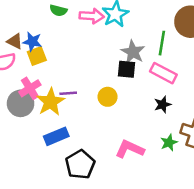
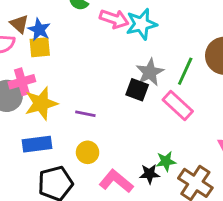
purple line: (68, 93) -> (85, 114), moved
yellow circle: (108, 97) -> (88, 152), moved
black star: (163, 105) -> (149, 174), moved
green star: (169, 143) -> (166, 161), moved

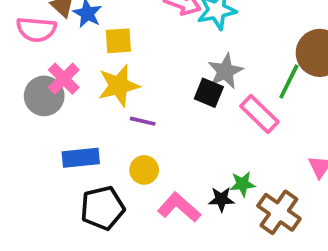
yellow square: (40, 47) -> (118, 41), moved
green line: (185, 71) -> (289, 81), moved
pink cross: (22, 82) -> (64, 79), turned -30
yellow star: (41, 103) -> (119, 86), moved

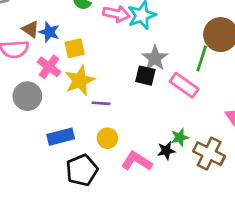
pink cross: (64, 79) -> (49, 67), moved

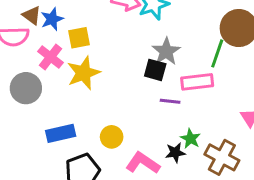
blue star: (49, 32) -> (52, 19), turned 30
pink rectangle: (184, 85) -> (197, 82), turned -44
purple line: (101, 103) -> (170, 101), moved
green star: (180, 137) -> (190, 139), turned -30

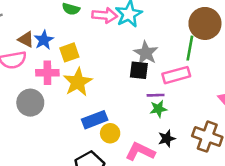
pink cross: (51, 57) -> (47, 73), turned -30
blue rectangle: (61, 133) -> (95, 120), moved
green star: (190, 139) -> (158, 109), moved, turned -30

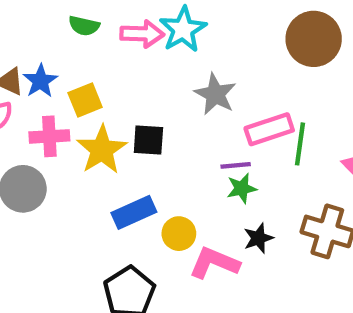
green line: (190, 48) -> (300, 144), moved
black square: (139, 70) -> (148, 140), moved
yellow circle: (110, 133) -> (179, 234), moved

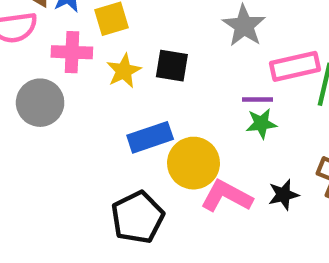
yellow star: (102, 150) -> (124, 71), size x0.7
yellow circle: (179, 234) -> (194, 163), size x1.5
black star: (258, 238) -> (284, 195), moved

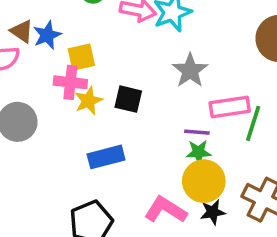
pink cross: (72, 52) -> (70, 82), moved
yellow circle: (194, 163) -> (204, 181), moved

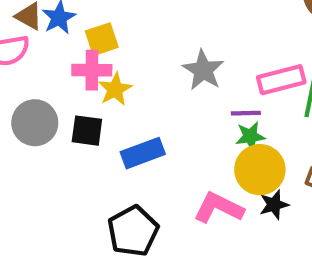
gray star: (190, 70) -> (203, 70), moved
black square: (128, 99) -> (87, 131), moved

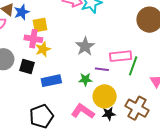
green star: (250, 136) -> (85, 79), moved

